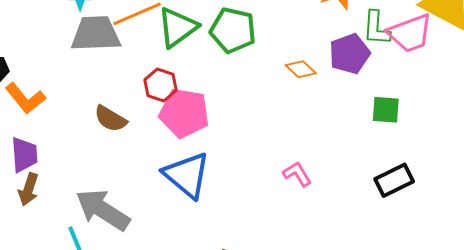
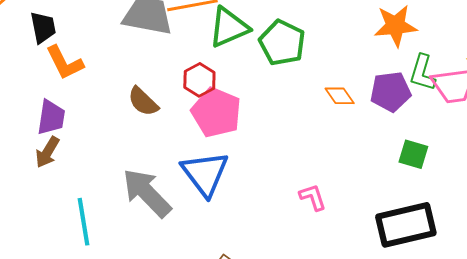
black rectangle: (394, 180) -> (406, 225), size x1.5
gray arrow: (103, 210) -> (147, 193), moved

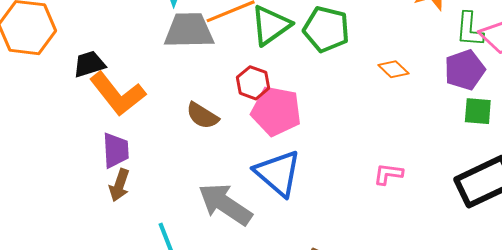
black trapezoid: (43, 27) -> (89, 64), turned -84
orange L-shape: (65, 63) -> (117, 94), size x1.4
purple pentagon: (391, 92) -> (465, 70), moved
pink L-shape: (313, 197) -> (388, 174), turned -52

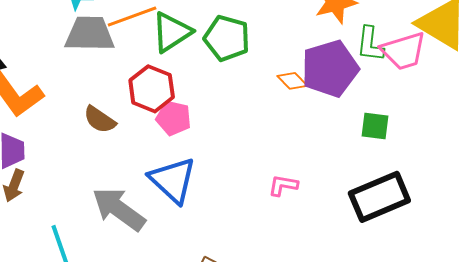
purple pentagon: (465, 70) -> (330, 69), moved, size x1.4
red hexagon: (253, 83) -> (152, 89), size x1.4
pink pentagon: (276, 111) -> (174, 118), size x0.7

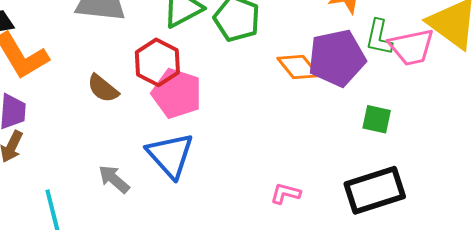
orange diamond: (292, 81) -> (298, 67), size x1.4
pink pentagon: (174, 118) -> (177, 93), size x1.4
pink L-shape: (283, 185) -> (285, 193), moved
gray arrow: (119, 209) -> (114, 179), size x0.6

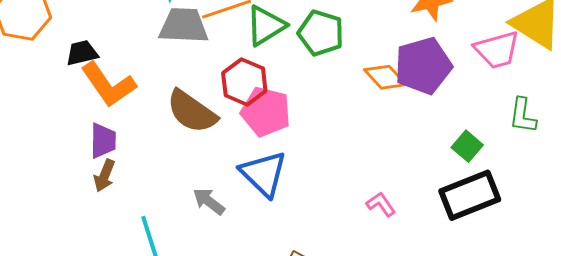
green L-shape: (379, 37) -> (523, 116), moved
brown semicircle: (103, 88) -> (192, 112), size x1.6
green square: (377, 119) -> (467, 146), moved, turned 32
pink L-shape: (285, 193) -> (381, 204), turned 44

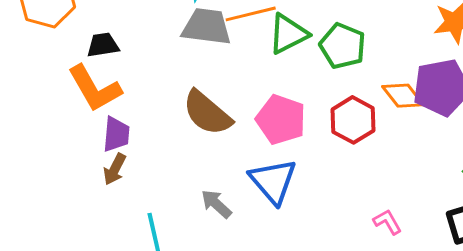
red hexagon: (244, 82) -> (353, 120), moved
orange L-shape: (108, 85) -> (95, 88), moved

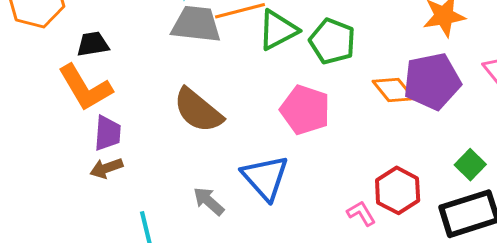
pink pentagon: (281, 120) -> (305, 110), moved
red hexagon: (353, 120) -> (398, 190), moved
brown arrow: (115, 169) -> (106, 168), turned 44
pink L-shape: (387, 222) -> (361, 213), moved

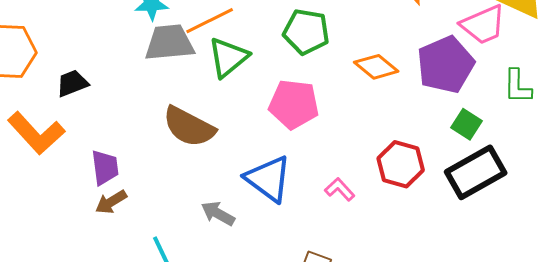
green triangle: (278, 30) -> (228, 57), moved
purple pentagon: (432, 81) -> (446, 65), moved
orange L-shape: (85, 88) -> (36, 133), moved
pink L-shape: (361, 213) -> (340, 189), moved

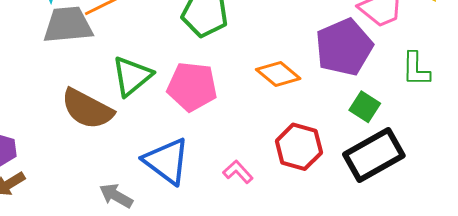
green triangle: (228, 57) -> (132, 76), moved
orange diamond: (376, 67) -> (278, 74), moved

